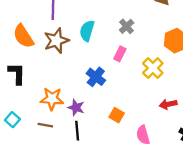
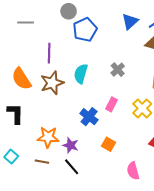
pink rectangle: (120, 54) -> (112, 104), moved
orange square: (117, 115) -> (108, 144), moved
black line: (77, 131) -> (72, 167), turned -36

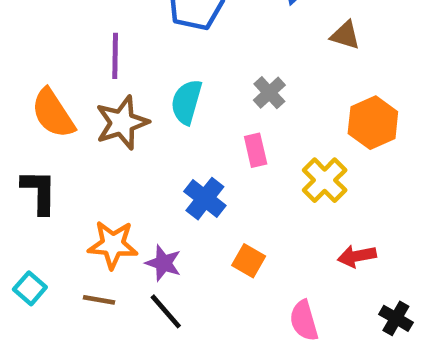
pink rectangle: (112, 104) -> (256, 150), moved, turned -40

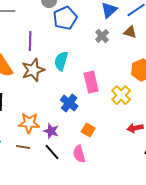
gray cross: (269, 93) -> (102, 36), moved
pink rectangle: (256, 150) -> (91, 82), size x1.5
pink semicircle: (304, 321) -> (79, 154), moved

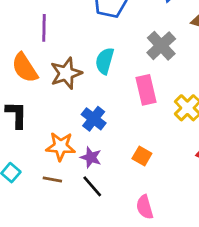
gray cross: (102, 36) -> (161, 46), moved, size x1.5
purple line: (30, 41) -> (44, 28), moved
blue cross: (69, 103) -> (94, 119), moved
pink semicircle: (79, 154) -> (145, 207), moved

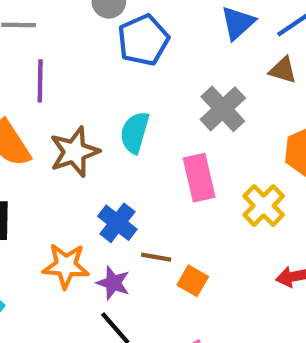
brown line: (52, 179) -> (156, 257), moved

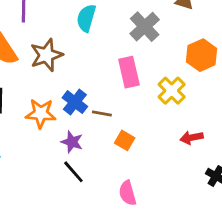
cyan semicircle: (135, 132) -> (86, 18), moved
brown line: (156, 257) -> (102, 113), moved
orange star: (66, 266) -> (41, 113), moved

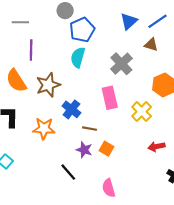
blue cross: (75, 102) -> (71, 109), moved
purple star: (72, 142) -> (84, 150), moved

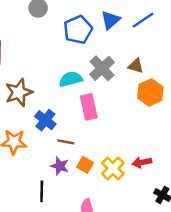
blue pentagon: (82, 30) -> (78, 30), moved
brown triangle: (151, 45) -> (136, 66), moved
cyan semicircle: (78, 57) -> (71, 79), moved, turned 60
yellow cross: (142, 112) -> (113, 168), moved
black line: (68, 172) -> (42, 191), turned 42

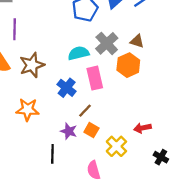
orange hexagon: (150, 92) -> (128, 65), moved
blue cross: (45, 120) -> (67, 88), moved
brown line: (66, 142) -> (85, 111), moved, turned -56
yellow cross: (113, 168) -> (116, 146), moved

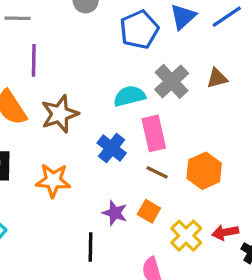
brown triangle: (137, 41) -> (217, 78), turned -32
orange hexagon: (128, 65) -> (204, 171), moved
brown line: (85, 111) -> (157, 172), moved, turned 72
red arrow: (142, 128) -> (225, 232), moved

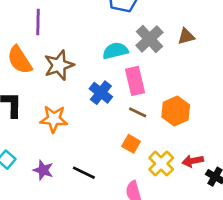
purple star: (115, 213) -> (43, 170), moved
black line: (91, 247) -> (84, 173), turned -65

